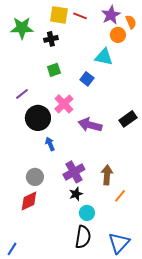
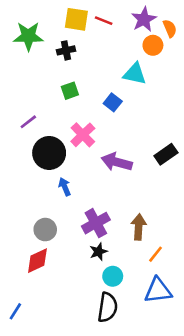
blue triangle: (119, 243) -> (158, 291), moved, turned 40
blue line: (12, 249) -> (15, 311), moved

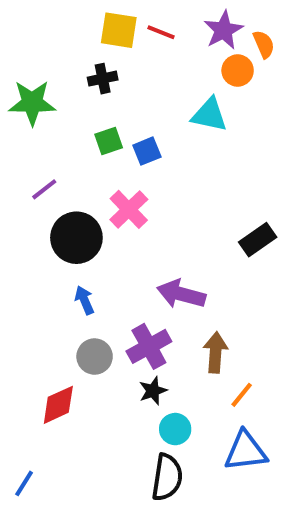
green star: (28, 36) -> (32, 103), moved
blue square: (113, 102) -> (147, 151), moved, turned 30
purple arrow: (117, 162) -> (181, 294), moved
blue arrow: (65, 187) -> (84, 300), moved
gray circle: (45, 230) -> (95, 357), moved

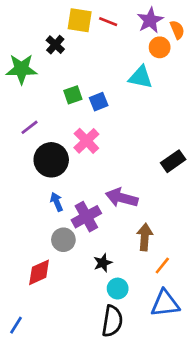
black cross: (103, 79) -> (55, 45), moved, turned -36
purple cross: (149, 346) -> (86, 217), moved

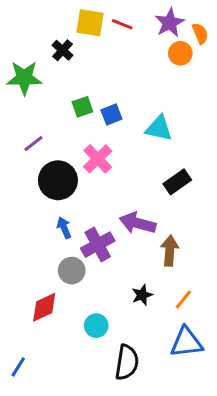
cyan triangle: (141, 77) -> (159, 128), moved
black rectangle: (173, 161) -> (177, 182), moved
brown arrow: (145, 237) -> (170, 251), moved
black star: (103, 263) -> (142, 295), moved
cyan circle: (118, 289) -> (96, 326), moved

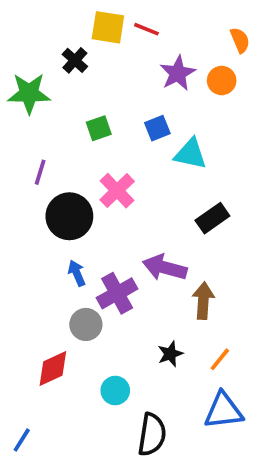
purple star: (170, 23) -> (178, 73), moved
orange circle: (180, 53) -> (222, 81), moved
blue square: (111, 115) -> (157, 128), moved
purple line: (33, 144) -> (40, 172), turned -35

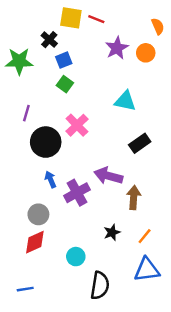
green square: (99, 128) -> (65, 84), turned -35
blue square: (157, 128) -> (64, 60), moved
gray circle: (86, 324) -> (38, 214), moved
blue line: (22, 440) -> (25, 289), moved, turned 49

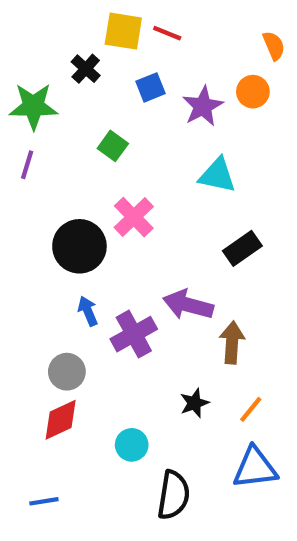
purple star: (117, 48) -> (203, 106), moved
blue square: (64, 60) -> (150, 87), moved
purple line: (26, 113) -> (27, 165), moved

